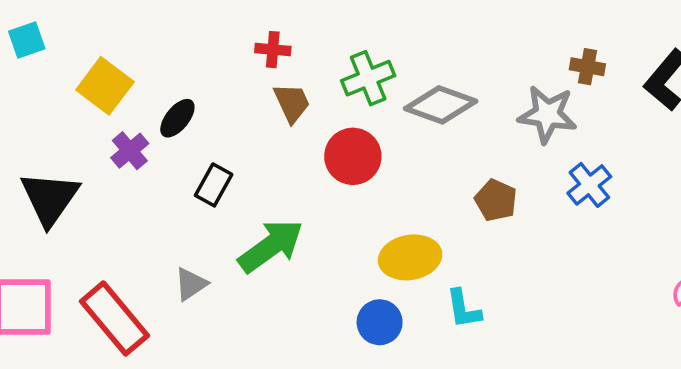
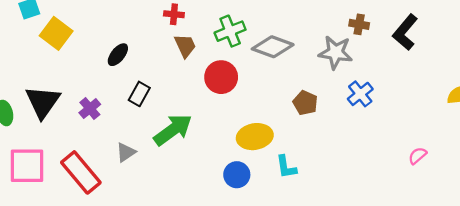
yellow square: (105, 86) -> (56, 33), moved
purple cross: (130, 151) -> (90, 109), moved

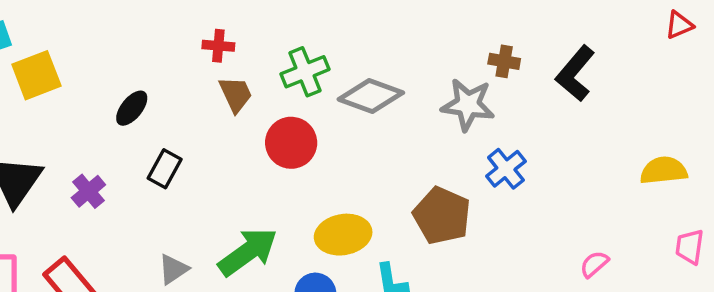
yellow square: (56, 33) -> (36, 75), turned 32
brown pentagon: (305, 103) -> (442, 216), moved, size x1.5
green arrow: (173, 130) -> (248, 252), moved
gray triangle: (126, 152) -> (173, 269), moved

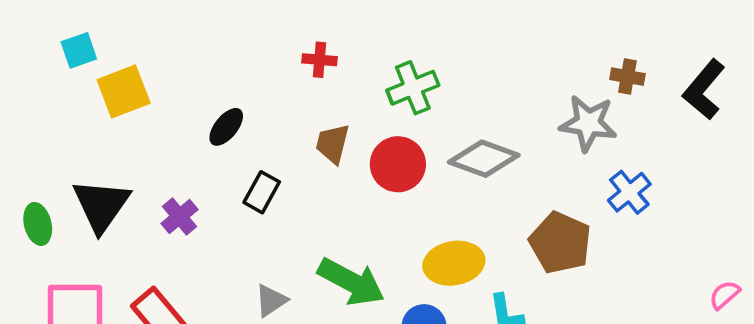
brown trapezoid: (236, 94) -> (333, 144), moved, turned -141
gray diamond: (371, 96) -> (484, 159), moved
green arrow: (248, 252) -> (351, 282), turned 64

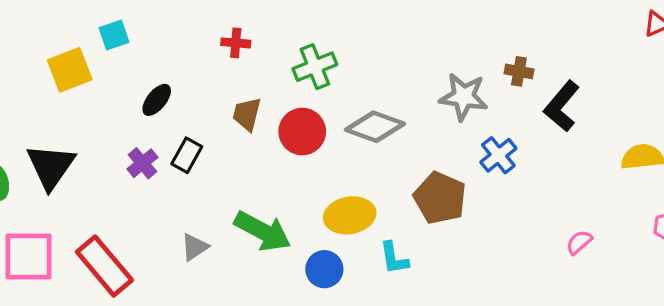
cyan square: (79, 50) -> (114, 35), moved
brown cross: (627, 77) -> (519, 71), moved
black L-shape: (704, 90) -> (562, 106), moved
purple cross: (180, 216) -> (142, 163), moved

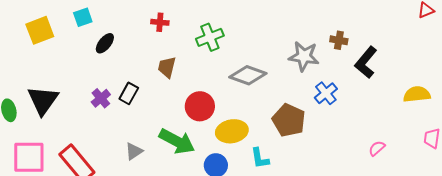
yellow square: (70, 70) -> (40, 30), moved
black ellipse: (157, 100) -> (105, 43), moved
red circle: (302, 132) -> (200, 106), moved

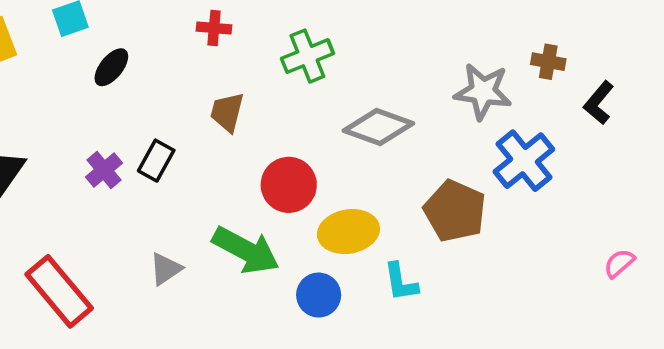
black L-shape: (366, 62) -> (599, 103), size x0.7
blue cross: (326, 93) -> (524, 161), size x1.4

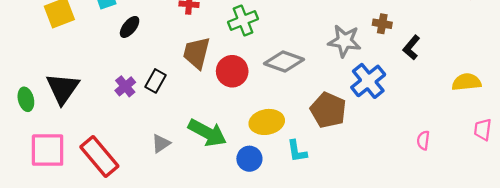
brown trapezoid: (227, 112) -> (197, 53), size x1.4
red circle: (289, 185) -> (232, 71), moved
pink semicircle: (619, 263) -> (423, 140), turned -42

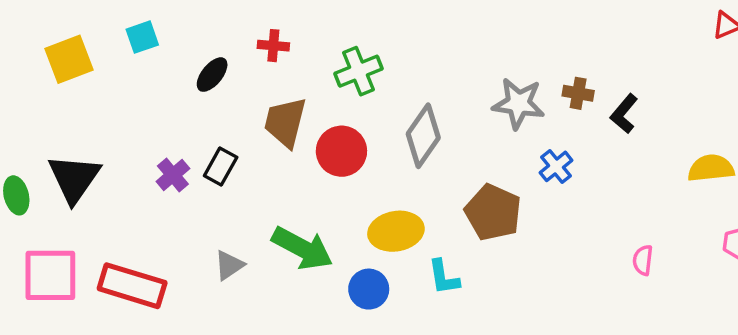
brown cross: (382, 24) -> (578, 93), moved
black ellipse: (130, 27) -> (212, 75), moved
gray diamond: (284, 62) -> (423, 136), turned -75
blue cross: (368, 81) -> (556, 166), size x0.6
red rectangle: (99, 157) -> (132, 286), turned -33

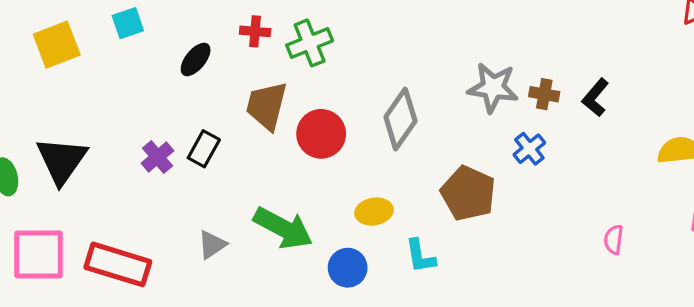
green cross: (358, 71) -> (310, 43), moved
brown cross: (578, 93) -> (544, 94), moved
yellow ellipse: (396, 231) -> (374, 212), size x0.7

